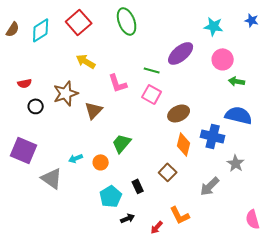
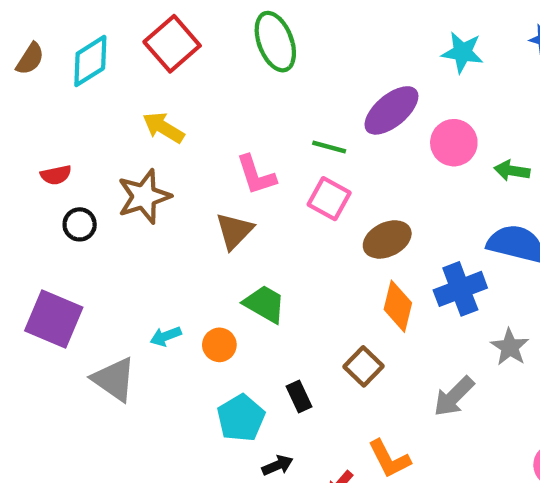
pink circle: (223, 59) -> (454, 143), moved
yellow arrow: (86, 61) -> (163, 128), moved
brown triangle: (94, 110) -> (234, 231), moved
blue cross: (213, 136) -> (460, 289), turned -35
green trapezoid: (122, 143) -> (265, 304), turned 80

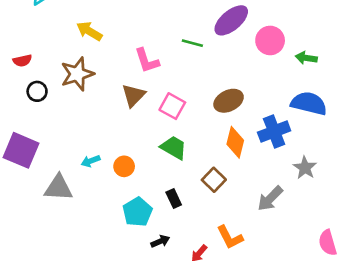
pink square: (329, 199) -> (172, 106), moved
green trapezoid: (265, 304) -> (174, 148), moved
gray triangle: (114, 379) -> (58, 188), turned -32

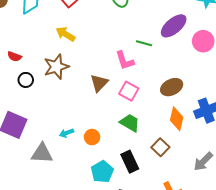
red semicircle: (22, 61) -> (15, 56), turned 32
pink L-shape: (147, 61) -> (125, 61), moved
black rectangle: (174, 198) -> (130, 162), size x1.5

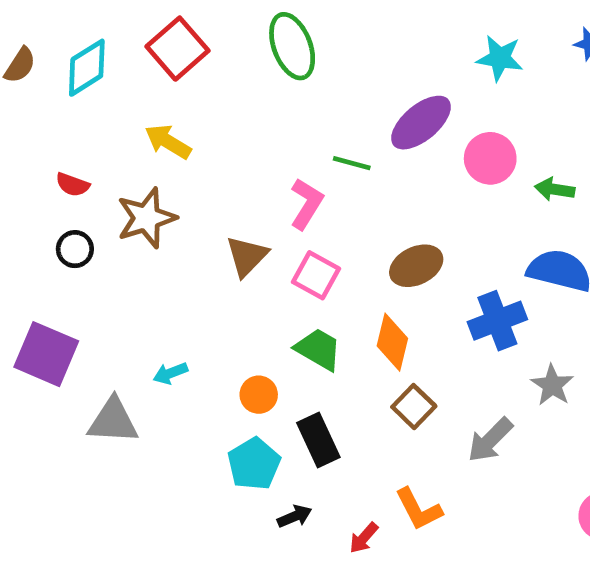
red semicircle: (15, 56) -> (73, 185), moved
pink L-shape: (125, 61) -> (306, 204), turned -130
orange diamond: (177, 119) -> (392, 342), moved
orange circle: (92, 137) -> (259, 395), moved
brown square: (160, 147) -> (414, 407), moved

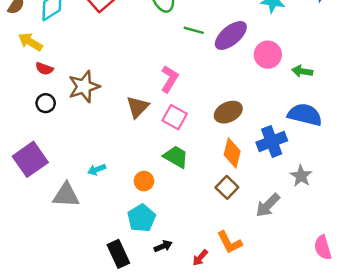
yellow arrow: (168, 142) -> (30, 42), moved
green line: (352, 163) -> (194, 30), moved
orange diamond: (392, 342) -> (232, 153), moved
purple square: (46, 354) -> (30, 159), turned 32
black rectangle: (318, 440) -> (118, 254), moved

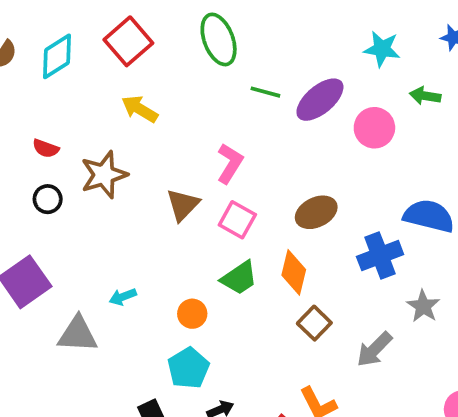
yellow arrow: (30, 42) -> (140, 109), moved
green arrow: (302, 71) -> (425, 96), moved
orange diamond: (232, 153) -> (294, 272), moved
green trapezoid: (176, 157) -> (239, 278), turned 116

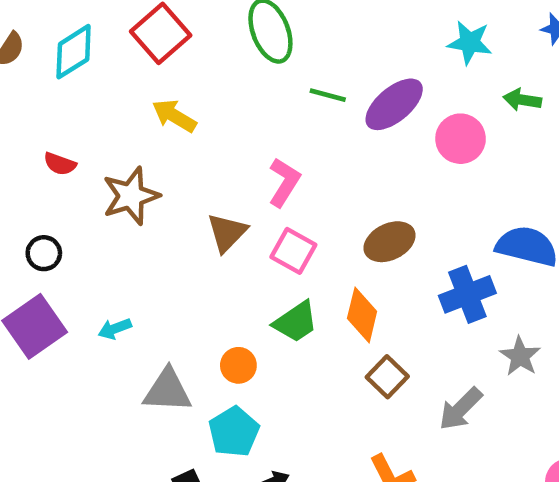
black circle: (48, 199) -> (44, 253), moved
cyan arrow: (123, 297) -> (115, 329), moved
gray triangle: (78, 334) -> (167, 391), moved

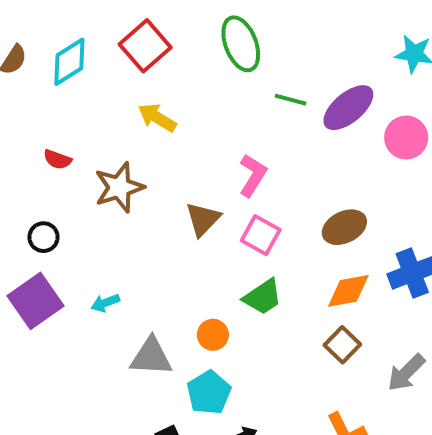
orange diamond: (362, 315) -> (348, 291), moved, turned 66

